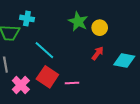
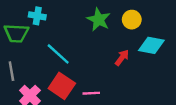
yellow circle: (100, 28) -> (132, 20), moved
cyan diamond: (124, 60) -> (151, 45), moved

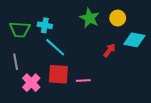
cyan cross: (37, 16) -> (45, 25), moved
red square: (62, 86) -> (58, 74), turned -30

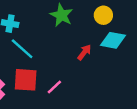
yellow circle: (118, 18) -> (103, 15), moved
pink line: (83, 81) -> (54, 87), turned -40

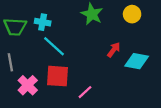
cyan diamond: (113, 40) -> (137, 61), moved
pink line: (54, 87) -> (85, 92), moved

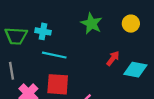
cyan line: (54, 46) -> (54, 55), turned -30

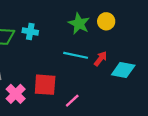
yellow circle: (131, 24) -> (106, 21), moved
cyan line: (54, 55) -> (76, 55), moved

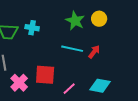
cyan diamond: (123, 70) -> (100, 86), moved

